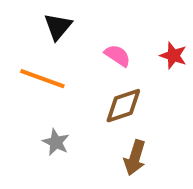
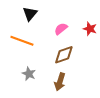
pink semicircle: (118, 56) -> (61, 29), turned -72
brown arrow: (135, 158) -> (60, 82), moved

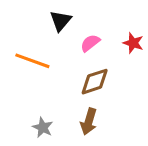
black triangle: (30, 14) -> (61, 21), moved
gray star: (29, 74) -> (43, 127), moved

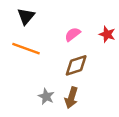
black triangle: (61, 21) -> (26, 16), moved
gray star: (43, 127) -> (46, 96), moved

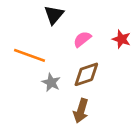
black triangle: (26, 16) -> (54, 15), moved
gray star: (46, 96) -> (51, 82), moved

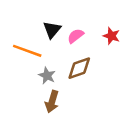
black triangle: (54, 15) -> (52, 30), moved
brown arrow: (81, 111) -> (52, 102), moved

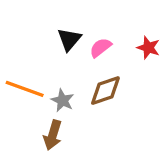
orange line: (27, 51) -> (25, 89), moved
brown arrow: (52, 102) -> (53, 135), moved

